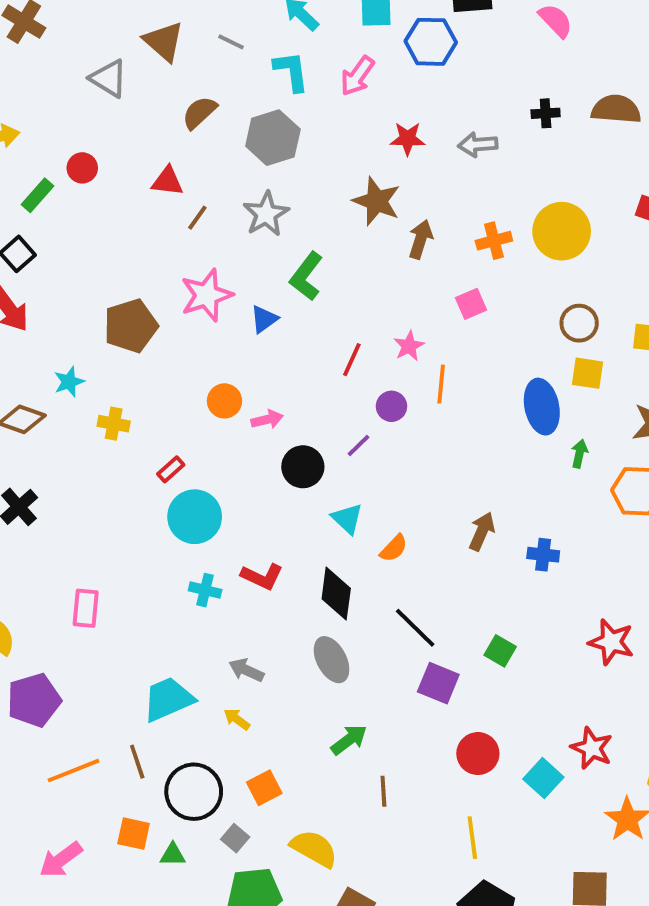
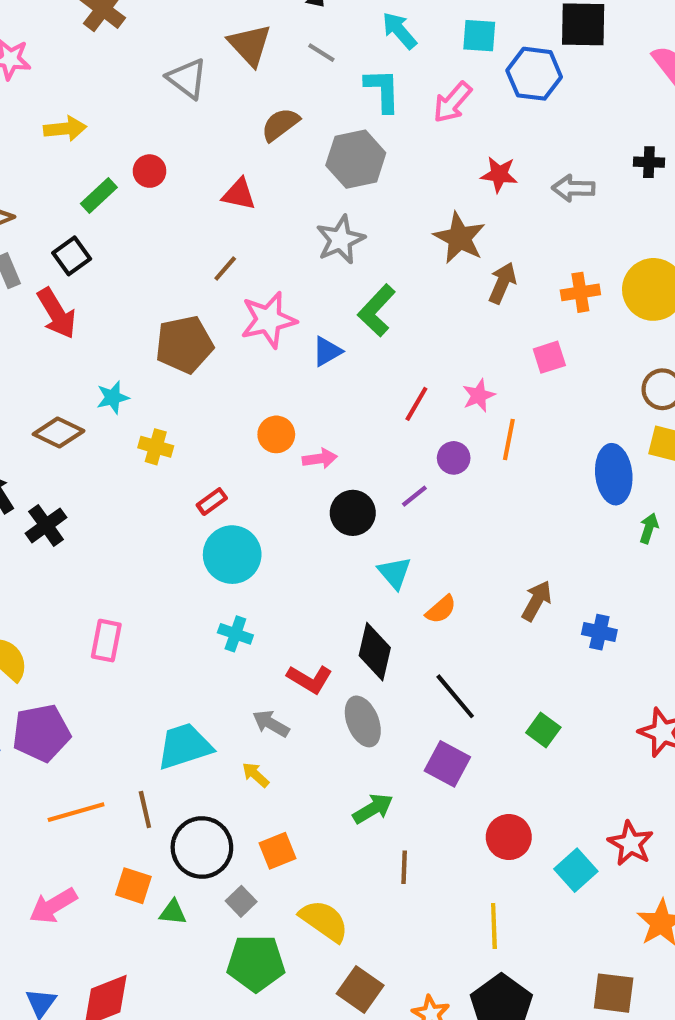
brown line: (197, 218) -> (225, 268), moved
red L-shape: (262, 576) -> (310, 679), moved
purple square: (438, 683) -> (447, 764), moved

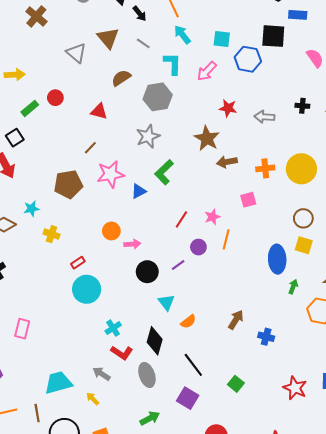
brown arrow: (502, 283) -> (227, 162), turned -126
cyan cross: (235, 634) -> (113, 328), moved, turned 35

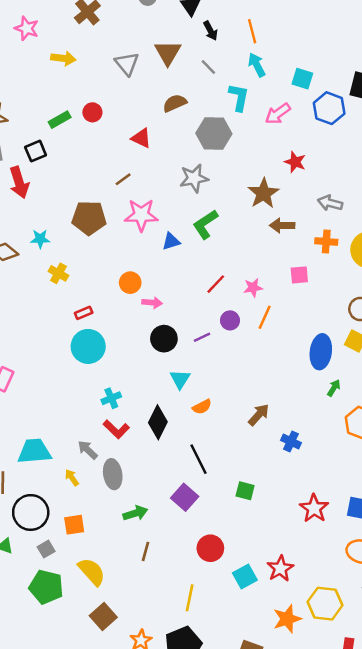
yellow arrow: (15, 75) -> (63, 58), moved
gray arrow: (264, 117) -> (330, 203), moved
gray ellipse: (147, 375) -> (113, 474), moved
green square: (236, 384) -> (245, 491), turned -35

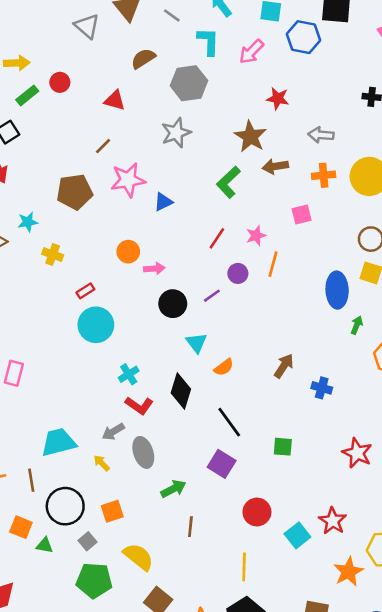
yellow arrow: (63, 58) -> (17, 63), moved
green L-shape: (205, 224) -> (228, 182), moved
gray arrow: (88, 450) -> (113, 432), turned -65

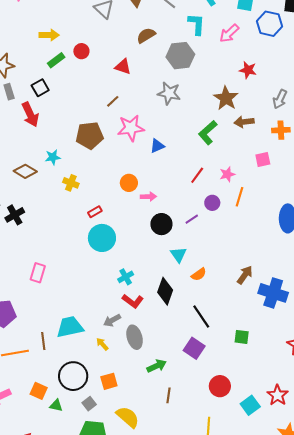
gray star: (176, 133) -> (169, 93), turned 30
gray arrow: (321, 135) -> (280, 99), turned -72
blue cross: (322, 388) -> (273, 293), size x1.8
brown line: (31, 480) -> (43, 341), moved

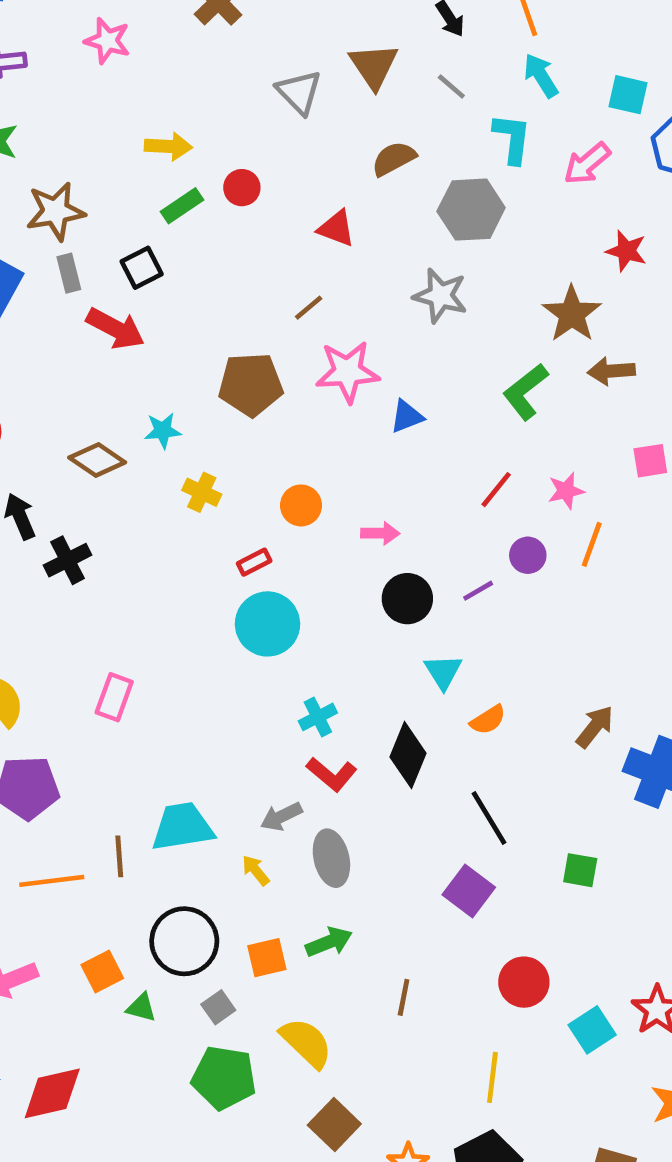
red arrow: (30, 114) -> (115, 328), turned -40
orange circle: (129, 183) -> (301, 505), moved
green arrow: (157, 366) -> (329, 942), moved
orange square: (39, 391) -> (102, 972), turned 36

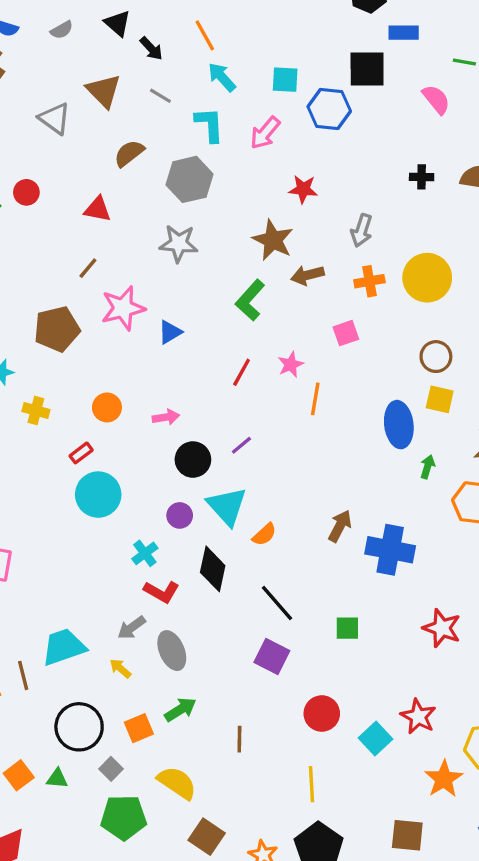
purple circle: (528, 555) -> (180, 515), moved
cyan triangle: (443, 672) -> (227, 506), size x1.5
orange square: (102, 972) -> (19, 775), moved

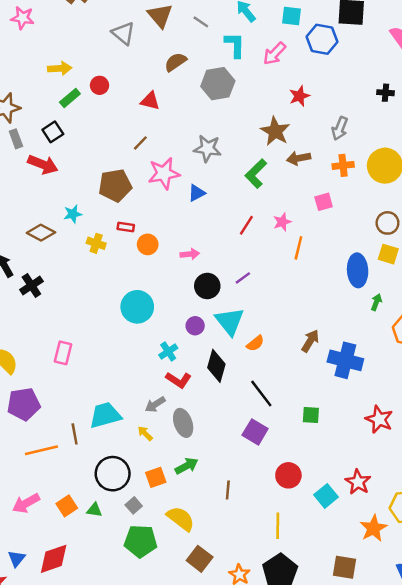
red star: (303, 189) -> (299, 96), turned -30
gray star: (179, 243) -> (207, 148), moved
red rectangle: (81, 453) -> (126, 227), moved, turned 42

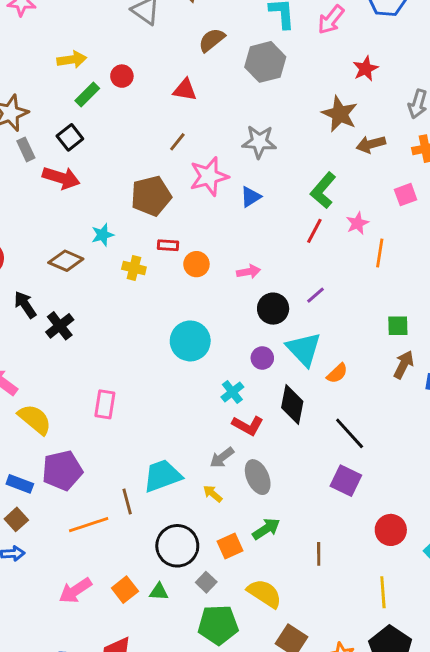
green L-shape: (256, 174) -> (323, 190), moved
green square: (311, 415) -> (398, 326), moved

